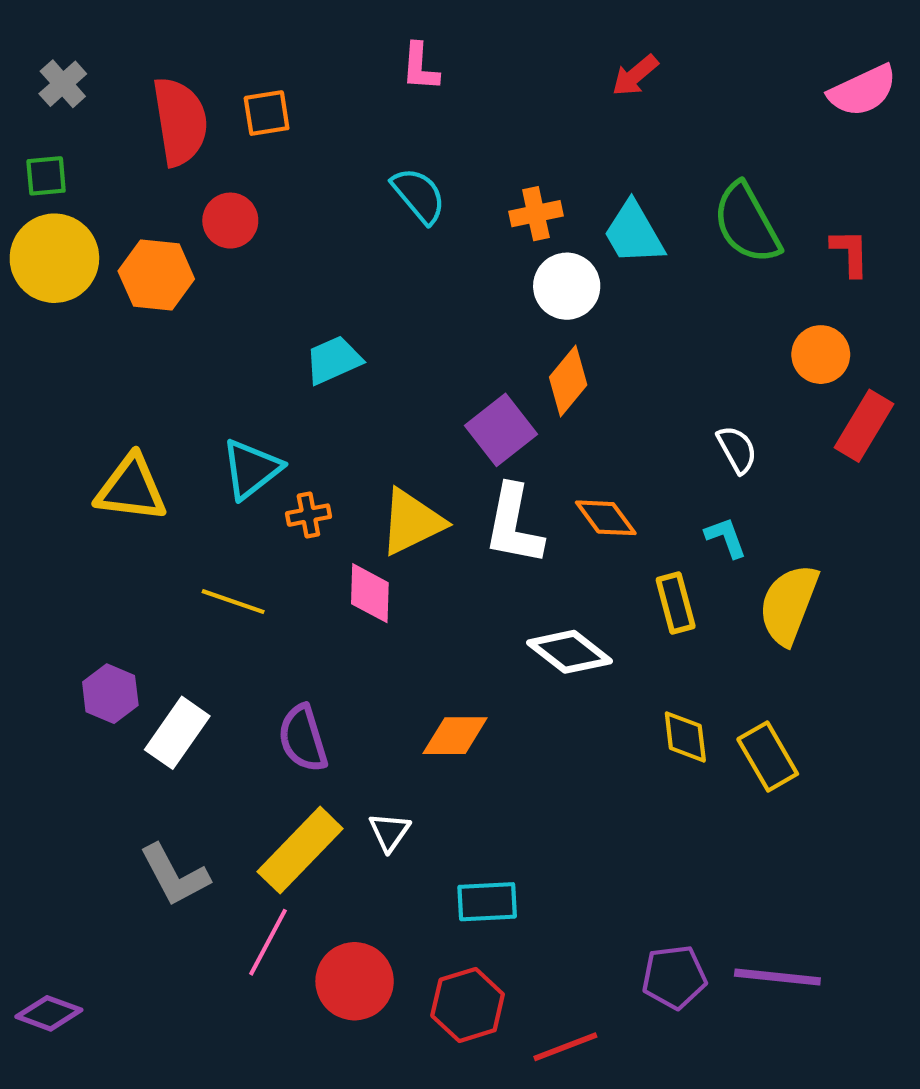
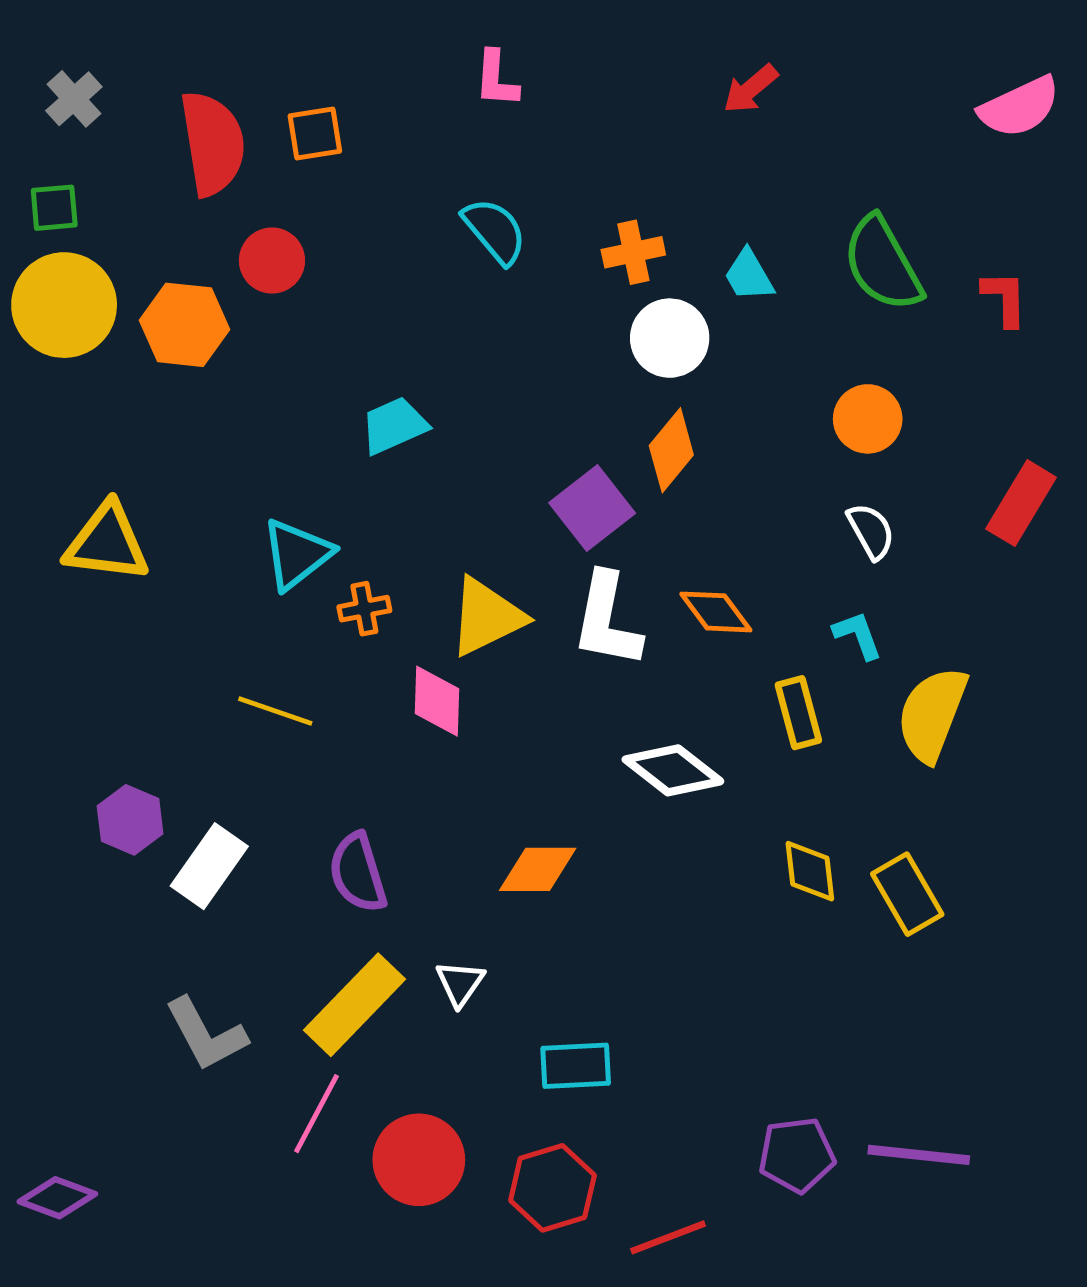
cyan trapezoid: (634, 233) -> (749, 275), size x0.7
orange circle: (821, 355) -> (868, 419), moved
yellow triangle: (131, 489) -> (107, 543), moved

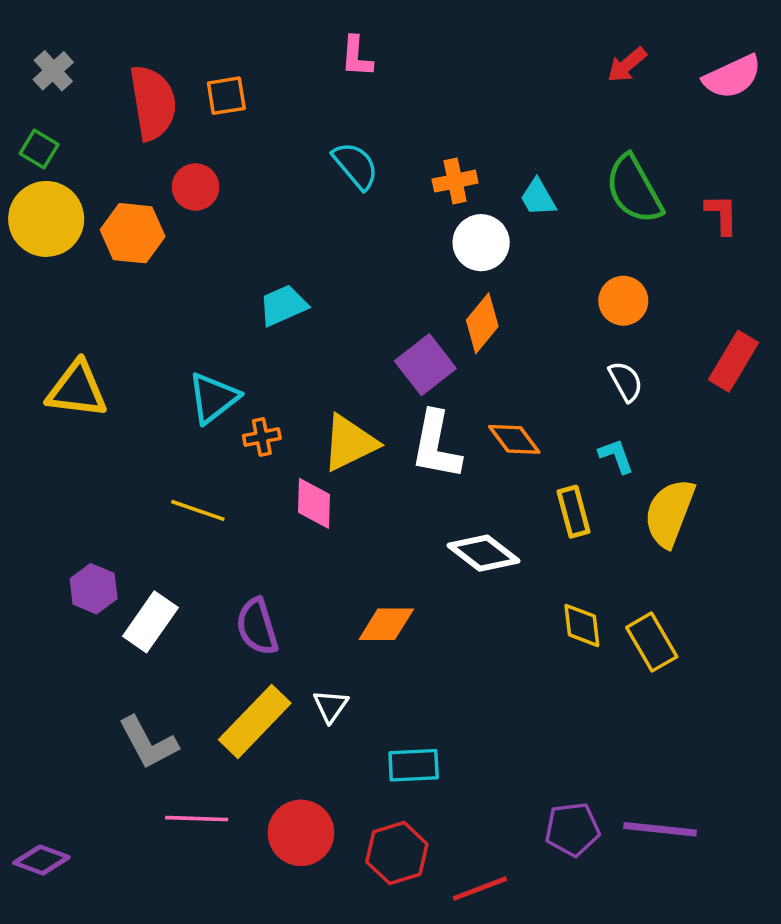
red arrow: (750, 89) -> (627, 65), moved
green square: (54, 208) -> (39, 149), turned 36
pink line: (317, 1114) -> (197, 819), moved, turned 64

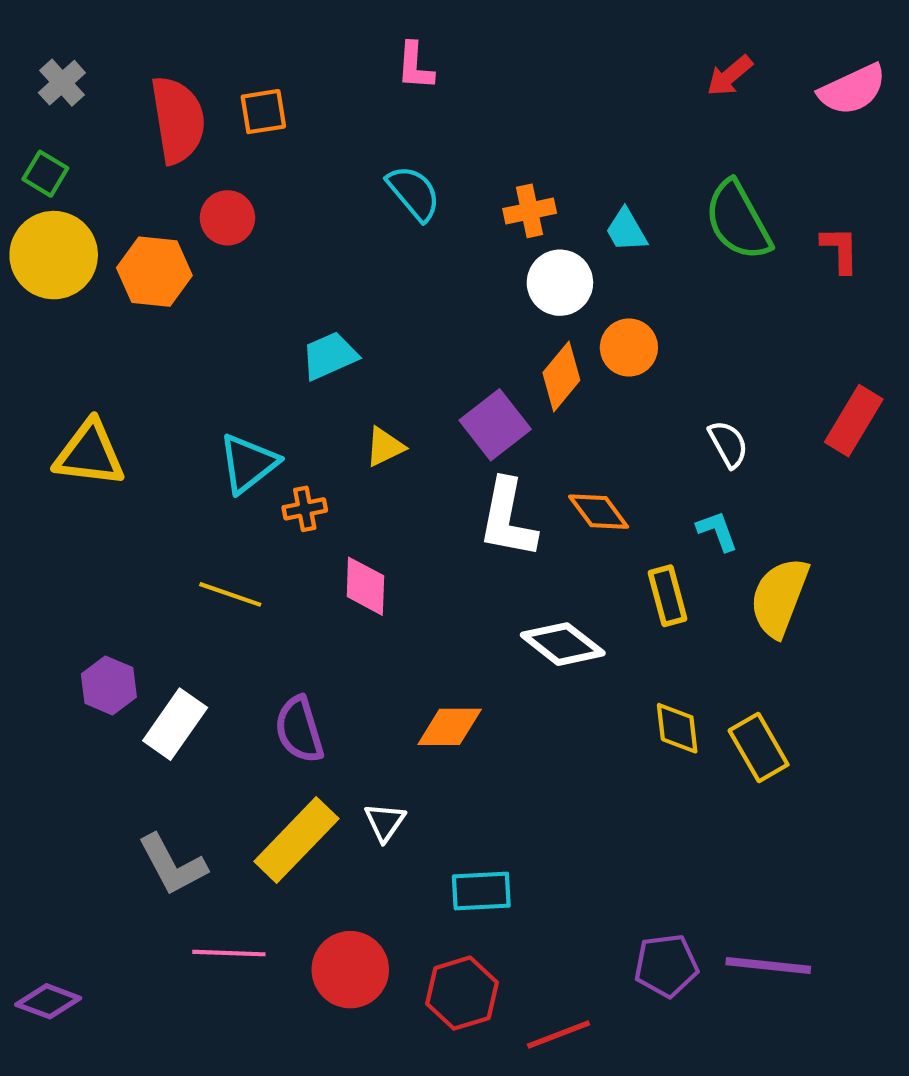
orange circle: (623, 301) -> (629, 347), moved
yellow triangle: (350, 443) -> (385, 447), moved, size x0.6

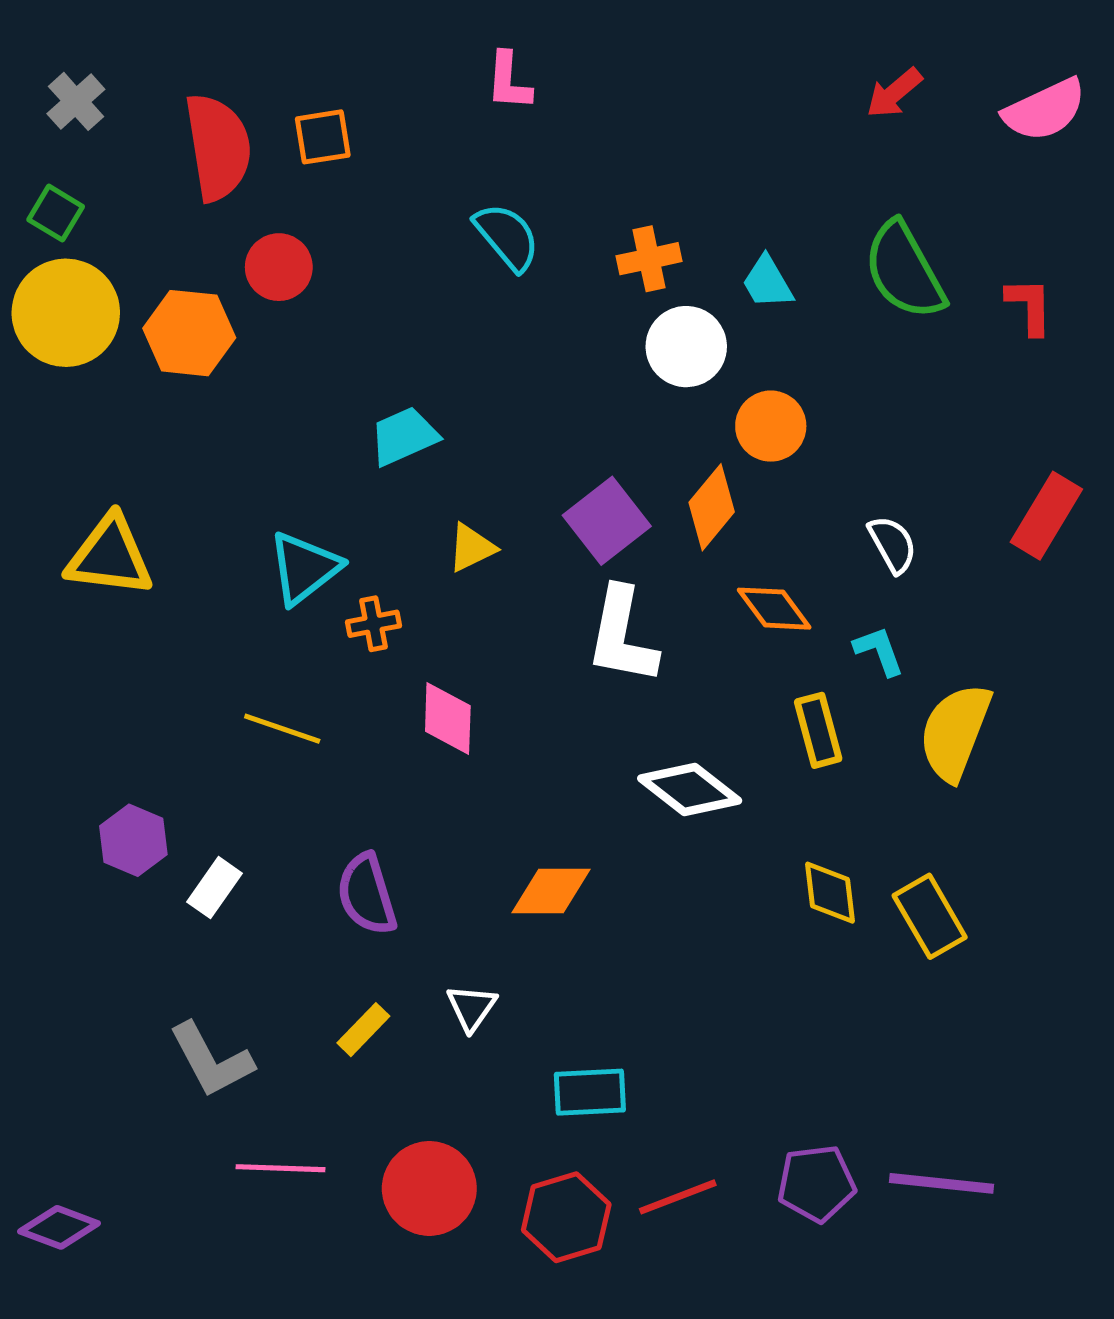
orange diamond: (561, 376) -> (712, 507), moved
orange diamond: (599, 512) -> (774, 609), moved
white rectangle: (175, 724) -> (215, 888), size x0.7
yellow rectangle: (296, 840) -> (363, 1030), size x0.5
red line: (559, 1034) -> (678, 1197), moved

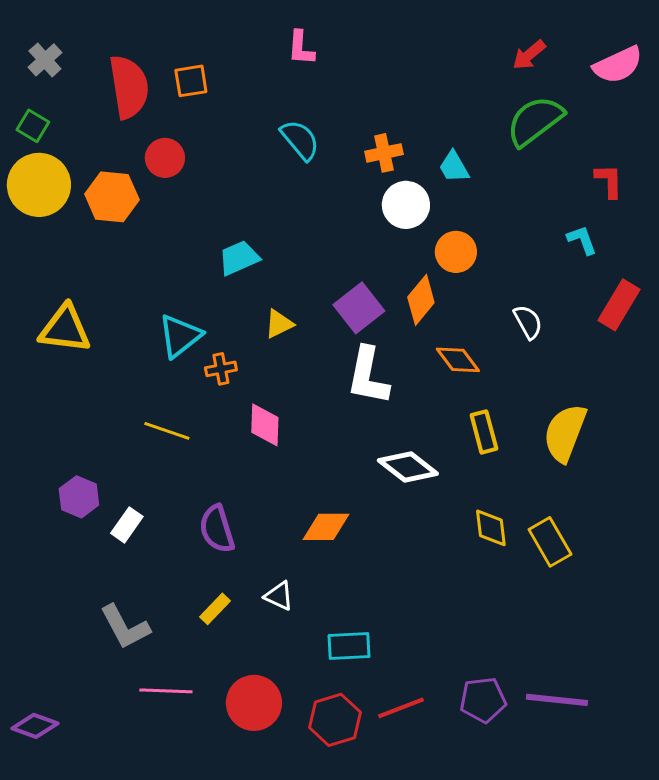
green semicircle: (904, 270) -> (535, 121), moved, turned 82
cyan L-shape: (879, 651) -> (582, 240), moved
white triangle: (472, 1008) -> (279, 596), turned -40

